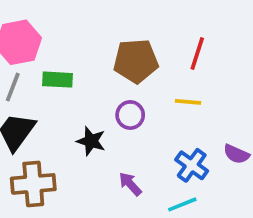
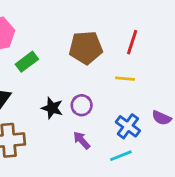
green rectangle: (58, 80) -> (27, 62), turned -40
purple circle: (130, 115) -> (82, 105), moved

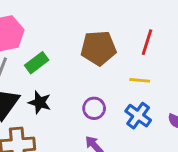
black star: (52, 108) -> (40, 102), moved
blue cross: (128, 126) -> (138, 116), moved

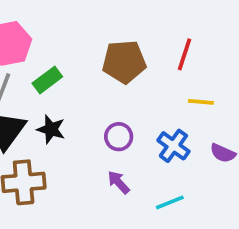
yellow line: (140, 80) -> (201, 102), moved

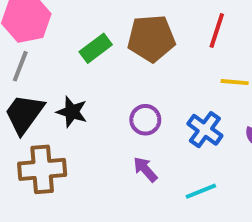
green rectangle: (47, 80) -> (96, 48), moved

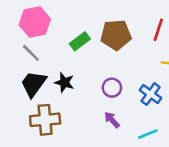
gray line: (20, 66) -> (31, 53), turned -66

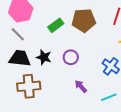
black trapezoid: (33, 84) -> (20, 58), turned 60
purple circle: (112, 88) -> (71, 57), moved

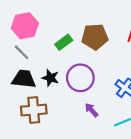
purple circle: (71, 57) -> (80, 78), size x1.6

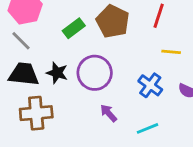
brown pentagon: (95, 37) -> (113, 21), turned 30

